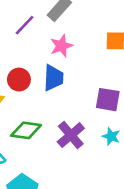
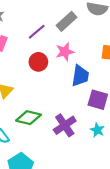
blue trapezoid: (53, 78) -> (80, 76), moved
red circle: (19, 80) -> (38, 62), moved

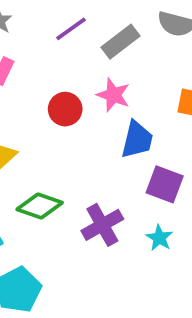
purple line: (37, 32) -> (71, 29), moved
pink star: (65, 52) -> (113, 95), turned 30

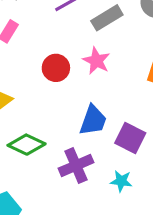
blue trapezoid: (137, 140) -> (93, 120), moved
cyan star: (159, 238) -> (121, 181), turned -30

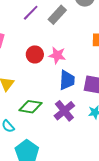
pink star: (96, 61) -> (57, 55), moved

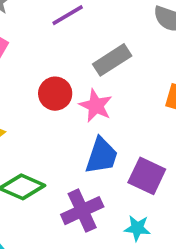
gray rectangle: (57, 15) -> (112, 60), moved

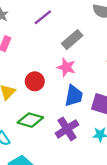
red circle: (55, 94) -> (35, 81), moved

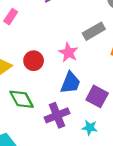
gray rectangle: (72, 40) -> (94, 31), moved
green diamond: (30, 120) -> (22, 99), turned 35

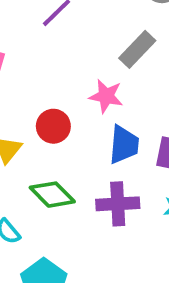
purple cross: (57, 115) -> (118, 204), turned 35

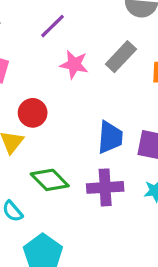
pink star: (106, 96) -> (74, 64), moved
red circle: (53, 126) -> (33, 113), moved

